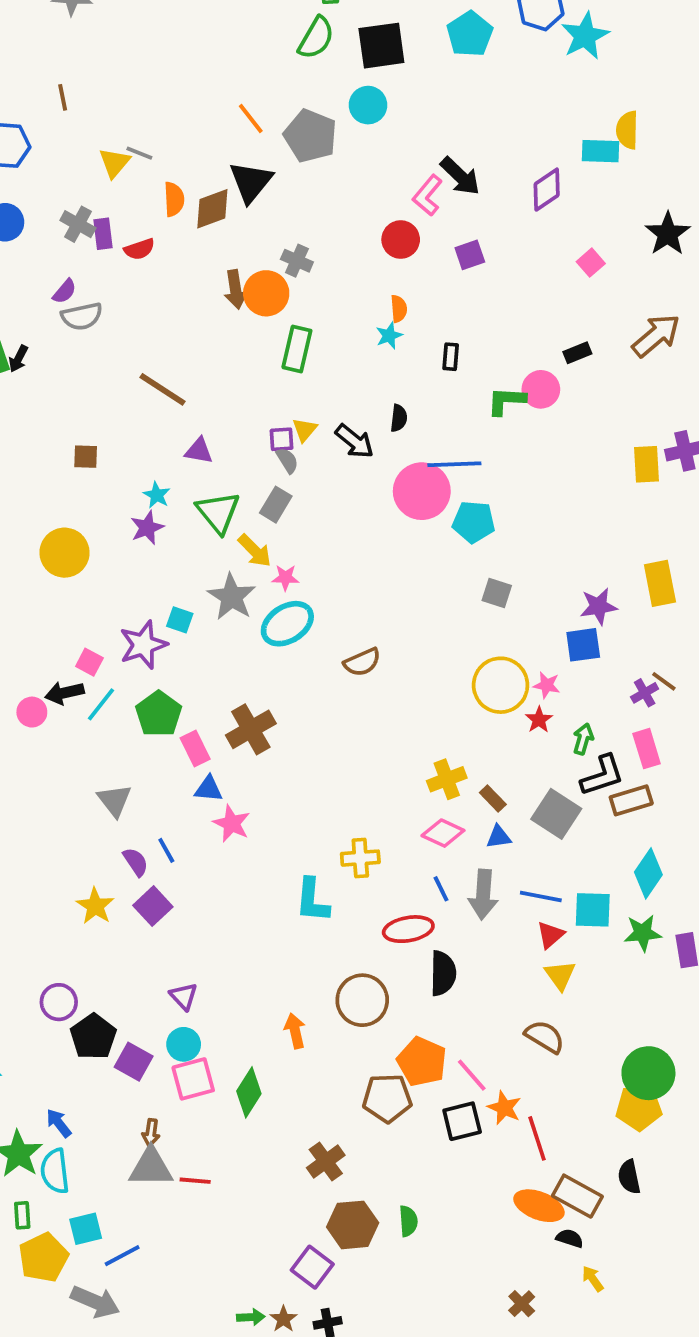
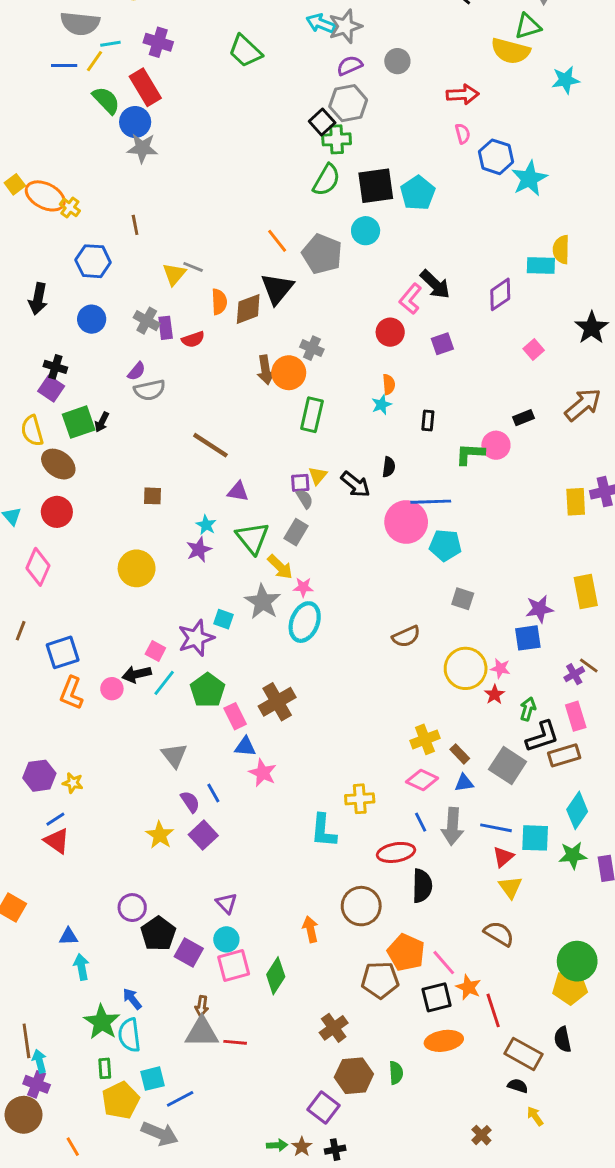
cyan pentagon: (470, 34) -> (418, 193), moved
cyan ellipse: (287, 624) -> (305, 622), turned -36
brown semicircle: (362, 662) -> (406, 637), moved
orange ellipse: (539, 1206) -> (444, 1041), moved, turned -30

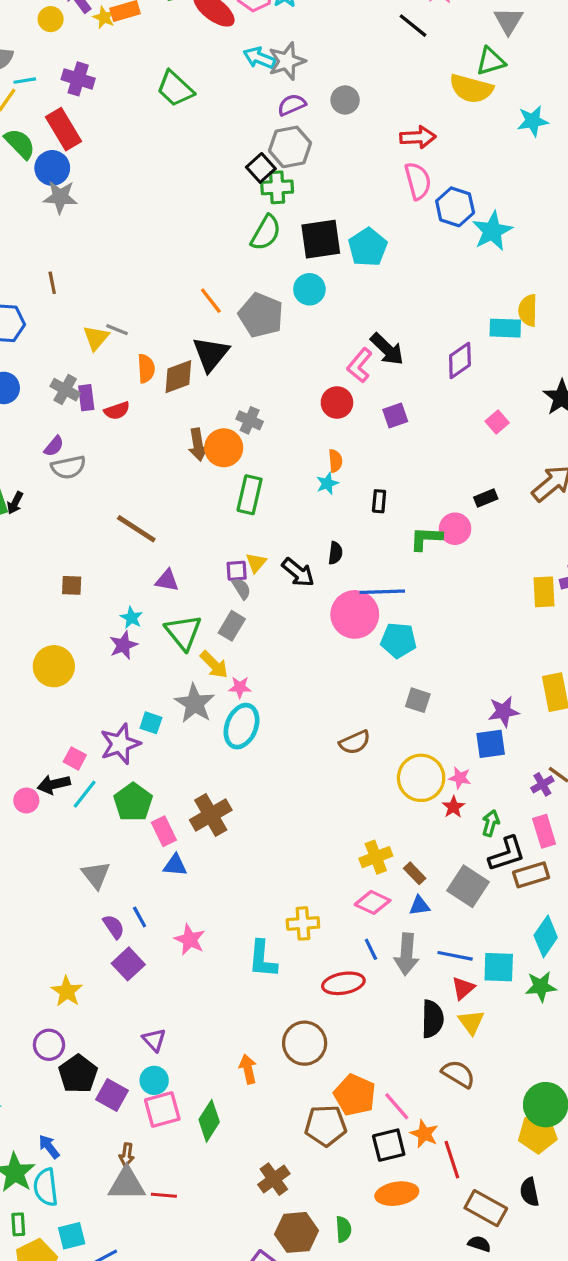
pink semicircle: (463, 134) -> (418, 181), size x1.6
pink star: (263, 773) -> (190, 940), moved
yellow star: (160, 835) -> (67, 991), moved
black semicircle: (422, 886) -> (432, 1019), moved

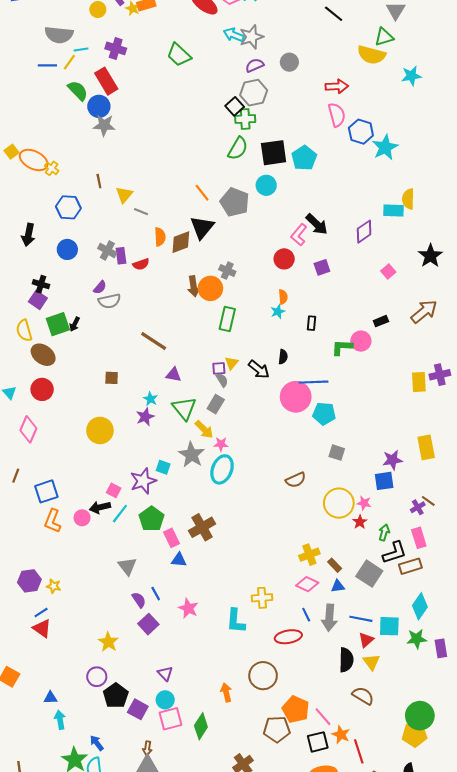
yellow triangle: (96, 338) -> (124, 195), moved

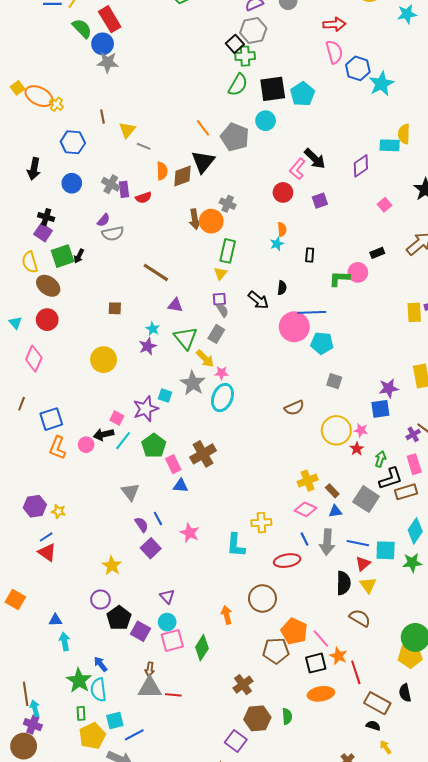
yellow triangle: (231, 363) -> (220, 273), moved

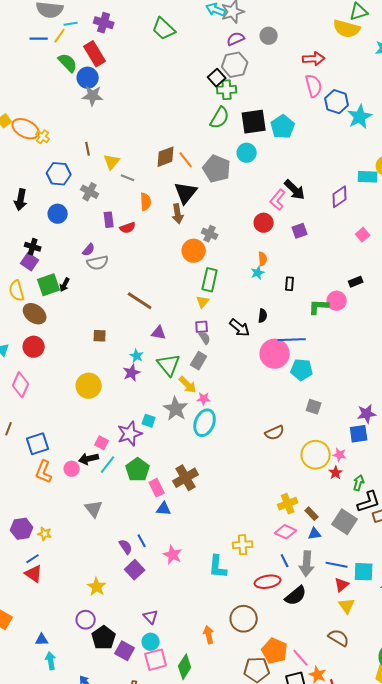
brown diamond: (183, 176) -> (166, 157), moved
gray cross: (111, 184) -> (90, 192), moved
brown arrow: (195, 219) -> (178, 214), moved
gray triangle: (130, 492) -> (94, 509), moved
black semicircle: (343, 583) -> (296, 596), moved, turned 50

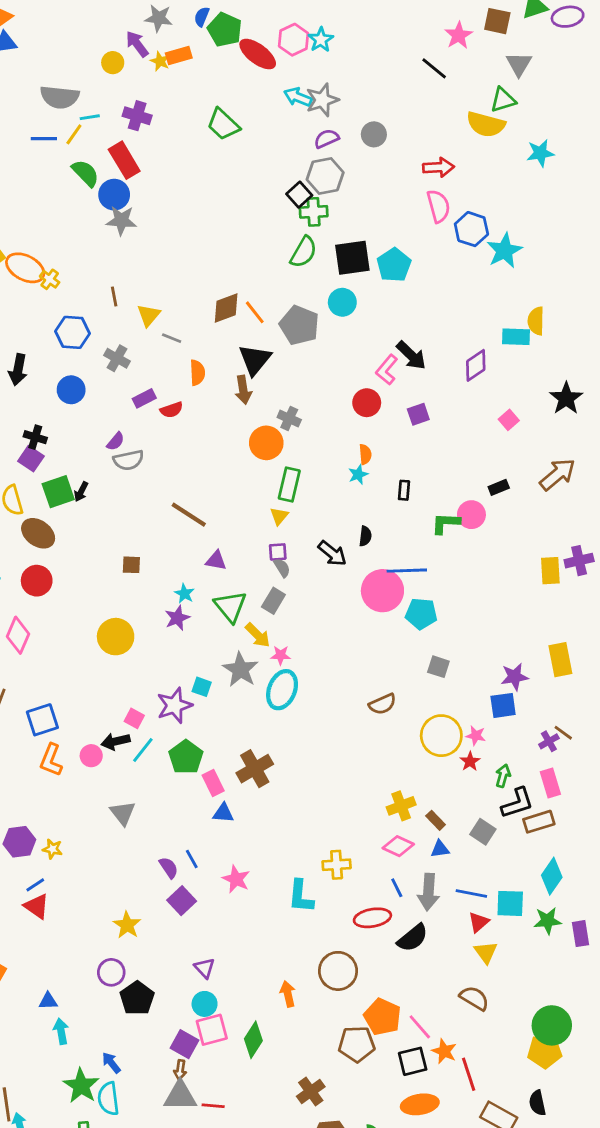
purple rectangle: (109, 220) -> (144, 398), turned 70
gray square: (345, 522) -> (483, 832), size x0.7
purple square: (125, 651) -> (184, 1044), moved

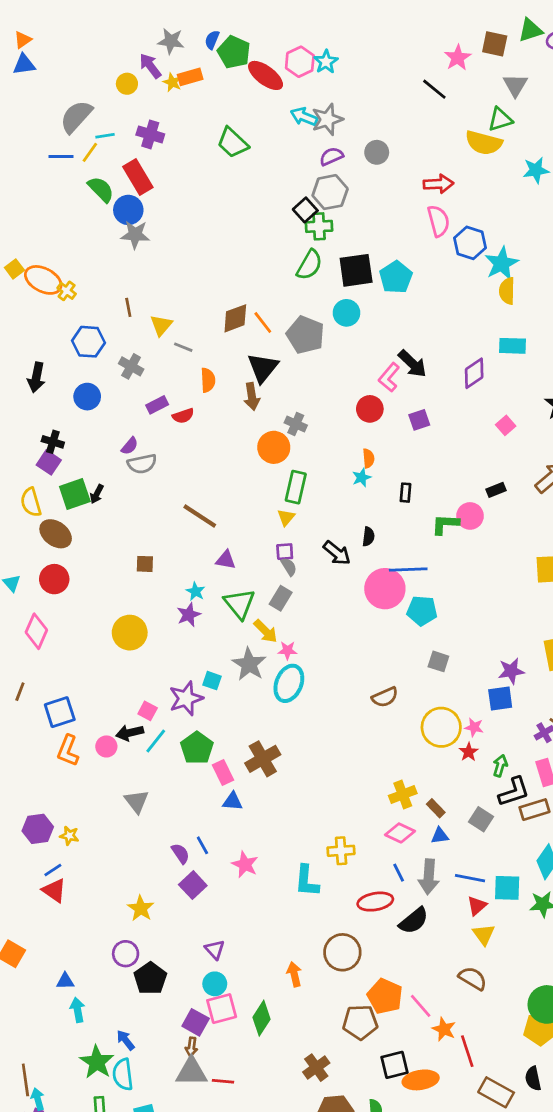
gray semicircle: (60, 97) -> (76, 117), turned 126
yellow semicircle: (536, 321) -> (507, 291), moved
black square: (413, 1061) -> (395, 1065), moved

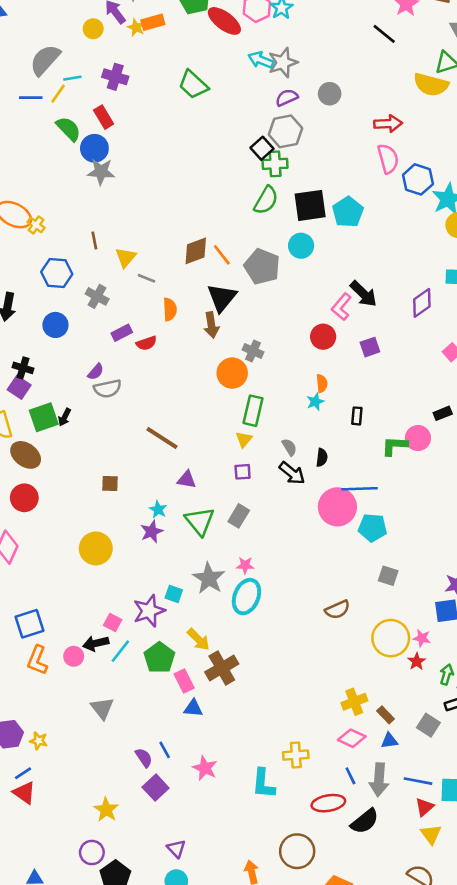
red rectangle: (138, 177) -> (104, 117), size x0.7
gray semicircle: (289, 567) -> (289, 447), moved
yellow arrow: (266, 631) -> (198, 639), moved

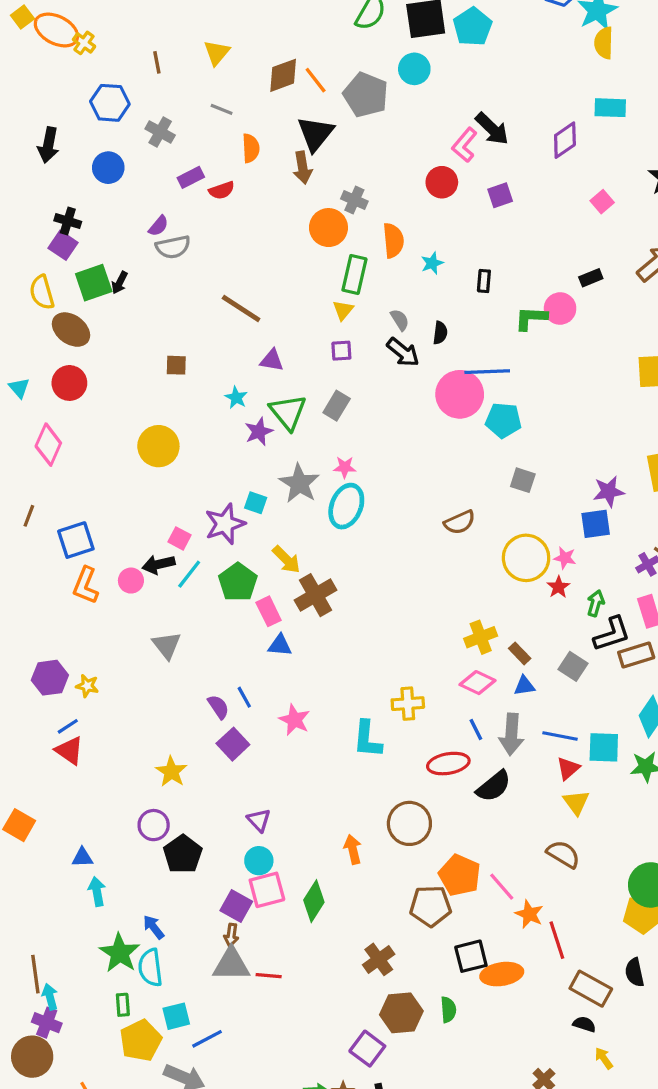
yellow triangle: (126, 257) -> (217, 53), moved
orange semicircle: (322, 383) -> (393, 240), moved, size x1.5
purple star: (152, 532) -> (259, 432), moved

